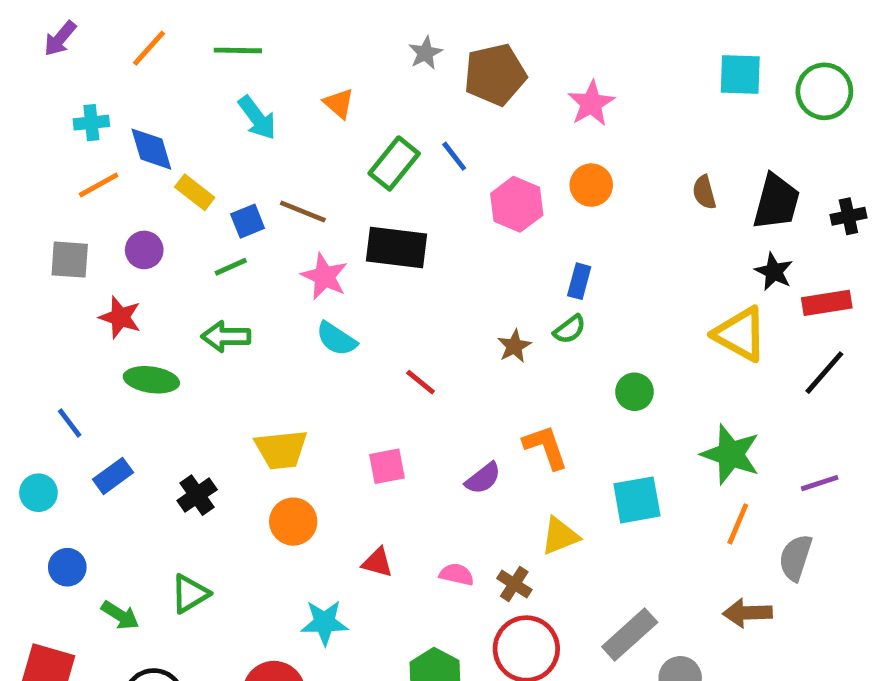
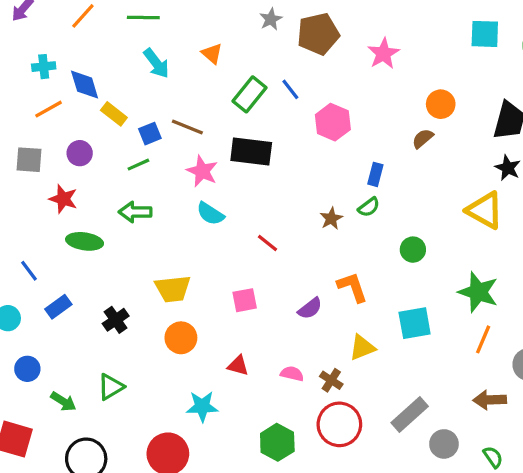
orange circle: (591, 185) -> (441, 104), moved
brown semicircle: (704, 192) -> (423, 138), moved, turned 65

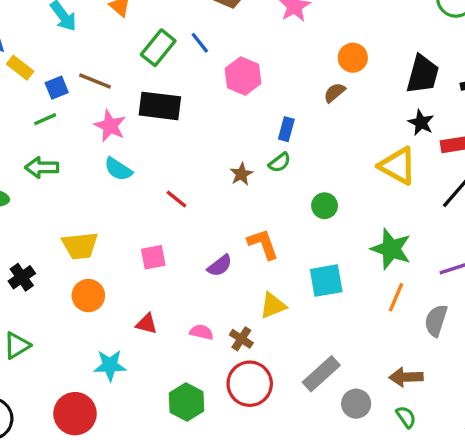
brown arrow: (490, 400) -> (406, 377), moved

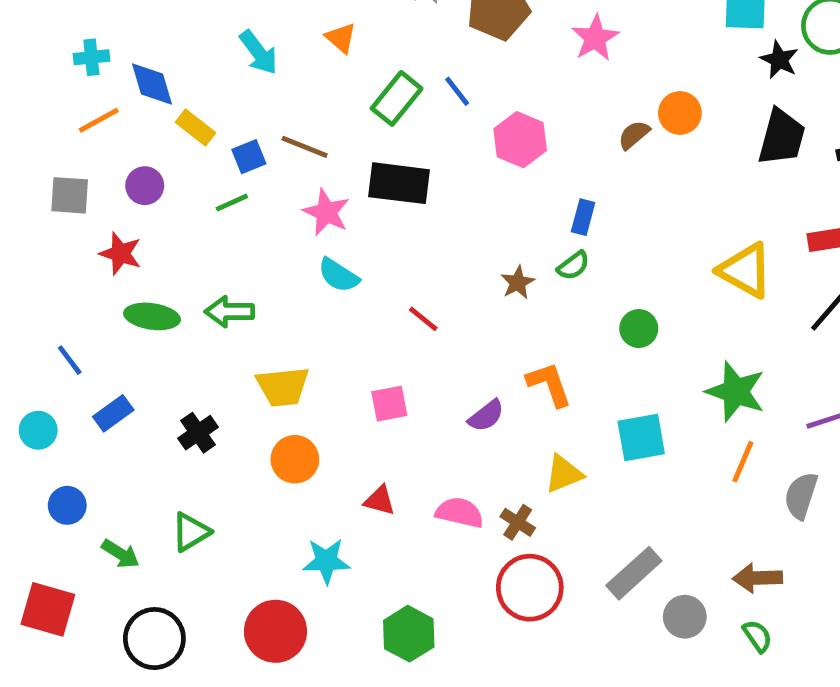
brown semicircle: (335, 93) -> (634, 135), moved
black star: (421, 123) -> (779, 60), moved
green arrow: (42, 167) -> (229, 312), moved
pink semicircle: (201, 332) -> (460, 513), size x1.4
green hexagon: (186, 402) -> (409, 634), moved

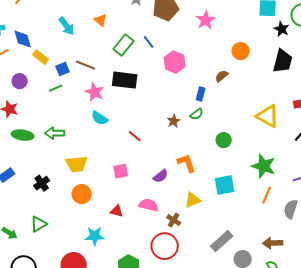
brown semicircle: (634, 135) -> (222, 76), moved
pink semicircle: (460, 513) -> (149, 205), moved
red circle: (530, 588) -> (165, 246), moved

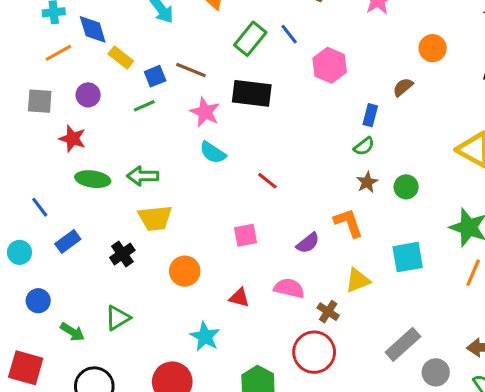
brown star: (174, 121) -> (367, 182), moved
yellow trapezoid: (77, 164) -> (155, 218), moved
cyan star: (95, 236) -> (205, 337), turned 30

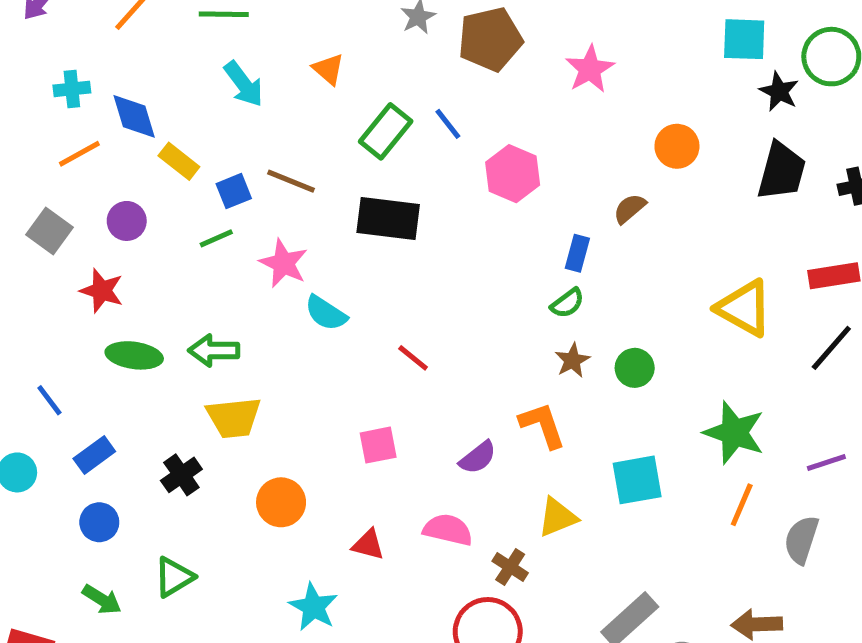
gray square: (40, 101) -> (49, 231), turned 32
pink star: (205, 112) -> (284, 263), moved
blue circle: (38, 301) -> (99, 522), moved

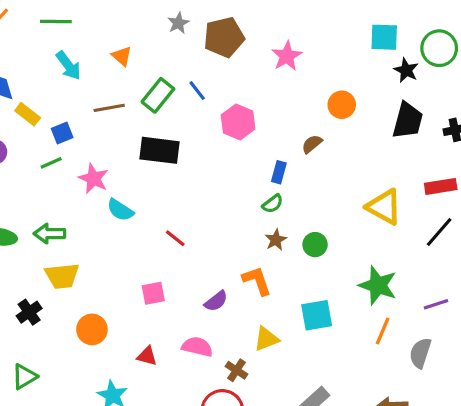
brown line: (291, 181) -> (109, 108), moved, turned -32

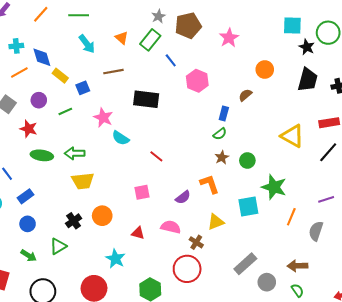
green rectangle: (158, 95) -> (150, 40), moved
green line: (51, 163) -> (65, 111), moved
green star: (378, 285) -> (274, 187), moved
black cross: (29, 312) -> (74, 221), moved

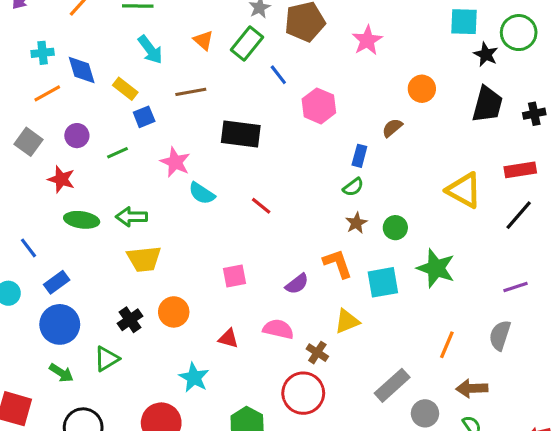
yellow rectangle: (60, 76) -> (125, 89), moved
red line: (156, 156) -> (261, 206), moved
cyan square: (248, 207) -> (383, 282), moved
orange line: (291, 217) -> (447, 345), moved
blue circle: (28, 224) -> (60, 324), size x1.6

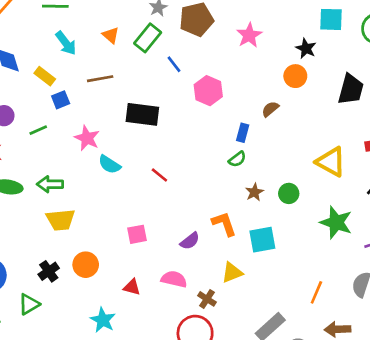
black star: (486, 54) -> (306, 48), moved
brown star: (356, 223) -> (254, 192), moved
green circle: (395, 228) -> (289, 193), moved
green star: (436, 268) -> (336, 222), moved

